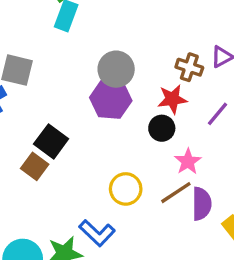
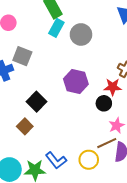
gray circle: (116, 69) -> (81, 34), moved
brown square: (35, 166) -> (25, 126), moved
yellow circle: (126, 189) -> (89, 160), moved

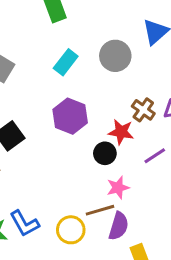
cyan rectangle: (56, 28) -> (66, 62), moved
gray circle: (81, 34) -> (115, 56), moved

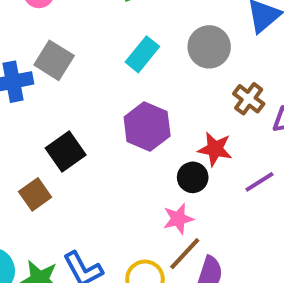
brown cross: (143, 110) -> (249, 99), moved
pink star: (118, 188) -> (178, 219), moved
brown line: (100, 210) -> (185, 254), turned -32

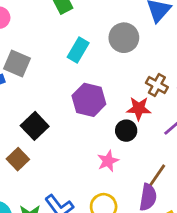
brown cross: (249, 99) -> (157, 85), moved
pink star: (178, 219) -> (108, 161), moved
brown line: (185, 254) -> (156, 176), moved

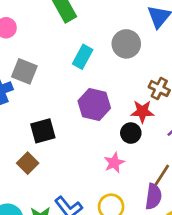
black square: (35, 126) -> (43, 131), turned 30

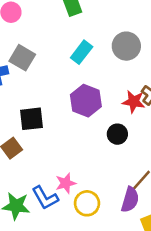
red star: (142, 111) -> (134, 102), moved
pink star: (114, 163) -> (66, 183), moved

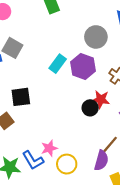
cyan rectangle: (82, 52) -> (58, 64), moved
purple hexagon: (86, 101) -> (83, 66), moved
red star: (134, 102) -> (101, 99), moved

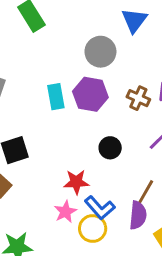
cyan rectangle: (58, 64) -> (56, 97), turned -36
red star: (101, 99) -> (76, 182), moved
blue L-shape: (33, 160) -> (100, 208), moved

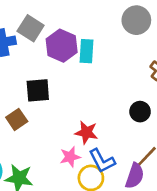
purple hexagon: (90, 94) -> (62, 46), moved
black circle: (110, 148) -> (140, 112), moved

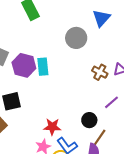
black circle: (140, 112) -> (89, 120), moved

